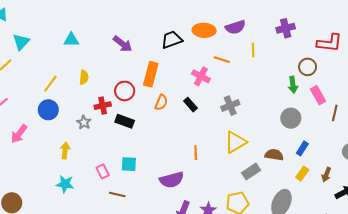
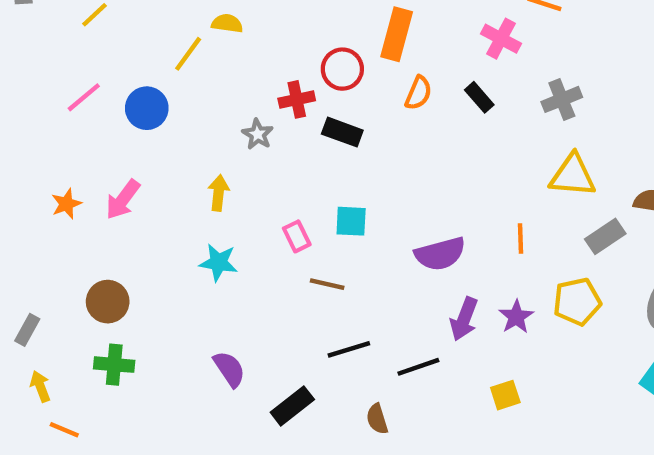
yellow semicircle: (84, 77) -> (227, 23), moved, turned -88
blue circle: (48, 110) -> (147, 108), moved
pink arrow: (19, 134) -> (123, 199), moved
yellow triangle: (235, 142) -> (573, 176), turned 35
orange line: (196, 153) -> (521, 239), moved

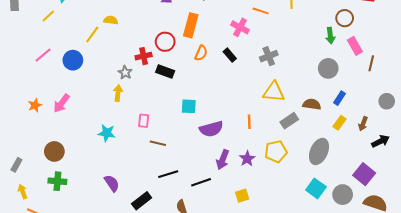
yellow arrow: (218, 193) -> (118, 93), moved
cyan square: (351, 221) -> (189, 106), moved
pink rectangle: (297, 236) -> (144, 121), turned 32

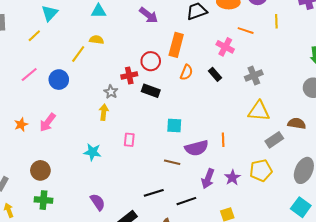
orange line: (249, 122) -> (223, 140), moved
brown line: (158, 143) -> (172, 162), moved

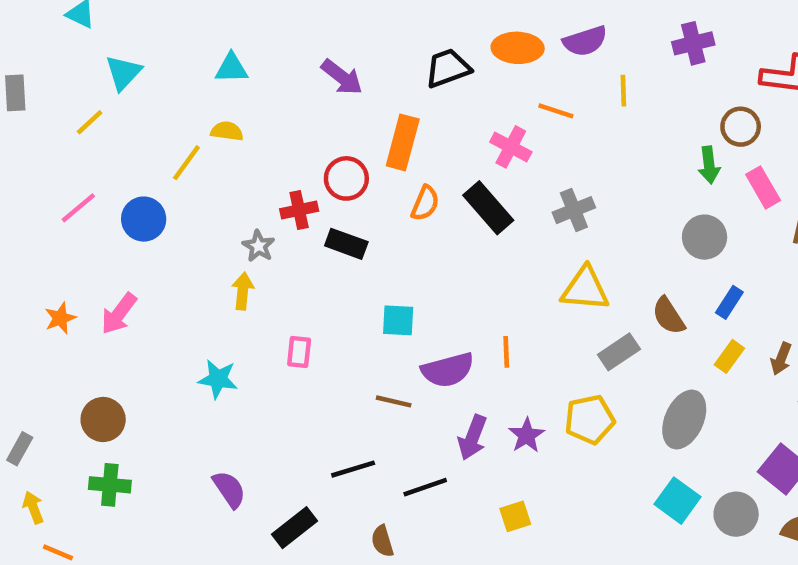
black rectangle: (215, 74) -> (488, 208), size x1.6
brown semicircle: (297, 123) -> (668, 316), turned -132

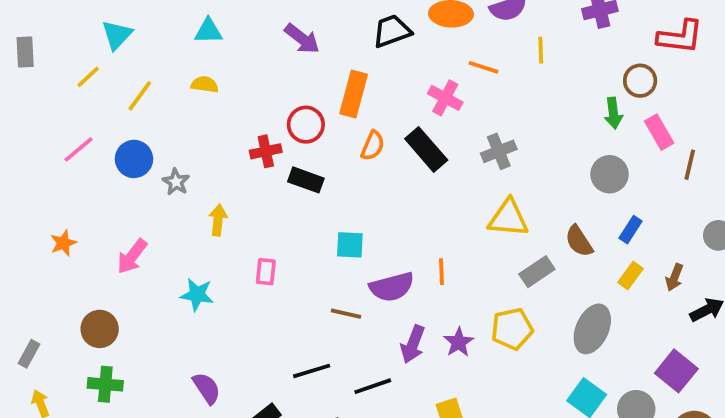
yellow line: (186, 163) -> (140, 96), moved
gray star: (259, 246) -> (176, 182), moved
pink arrow: (119, 314) -> (132, 256), moved

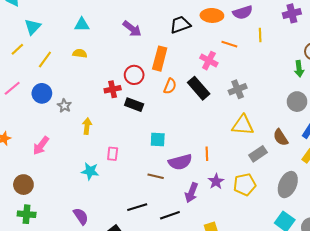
cyan star: (197, 295) -> (90, 171), moved
purple star: (459, 342) -> (216, 181), moved

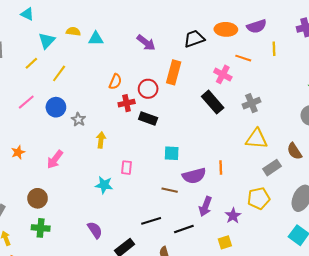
yellow semicircle: (80, 53) -> (73, 31), moved
orange semicircle: (170, 86) -> (115, 82), moved
purple star: (216, 181) -> (233, 216), moved

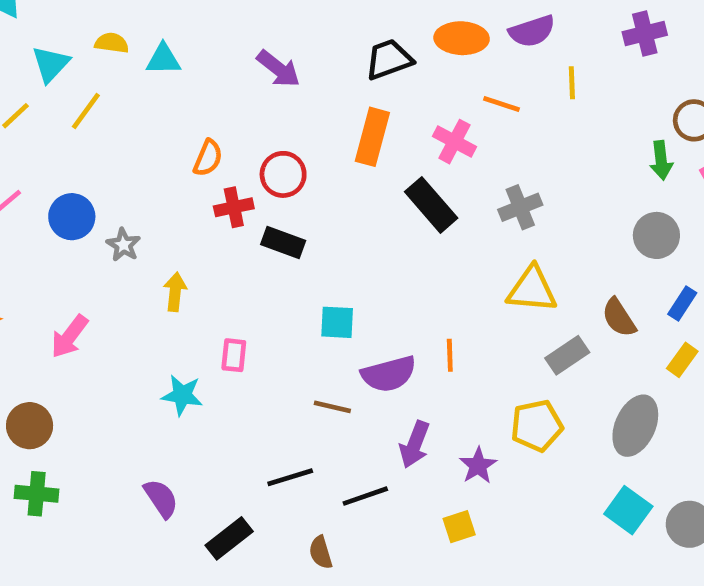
orange rectangle: (174, 72) -> (372, 137), moved
yellow line: (59, 73) -> (86, 111), moved

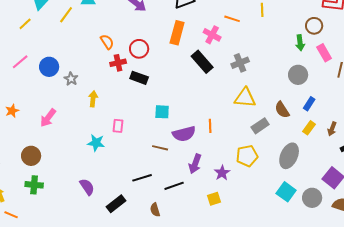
yellow line: (86, 111) -> (66, 15), moved
orange semicircle: (208, 158) -> (107, 42), turned -56

